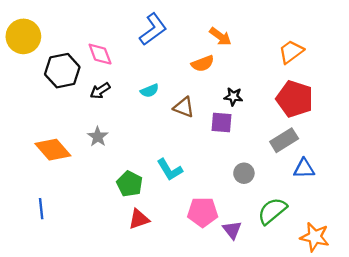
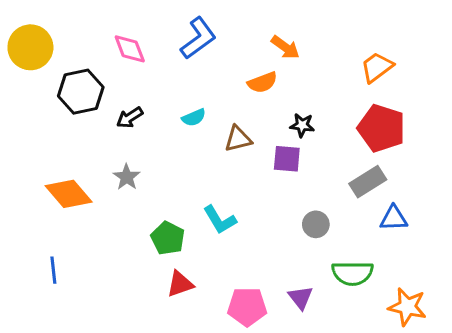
pink diamond: (100, 54) -> (130, 49), moved
brown triangle: (184, 107) -> (238, 139), turned -35
green semicircle: (272, 211) -> (352, 273), turned -140
pink pentagon: (203, 212) -> (247, 307), moved

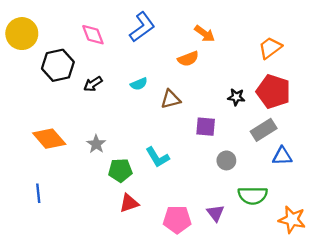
black star: (302, 125) -> (236, 97), moved
purple square: (287, 159) -> (206, 127), moved
gray star: (127, 177) -> (96, 144), moved
green pentagon: (168, 238) -> (120, 170), turned -30

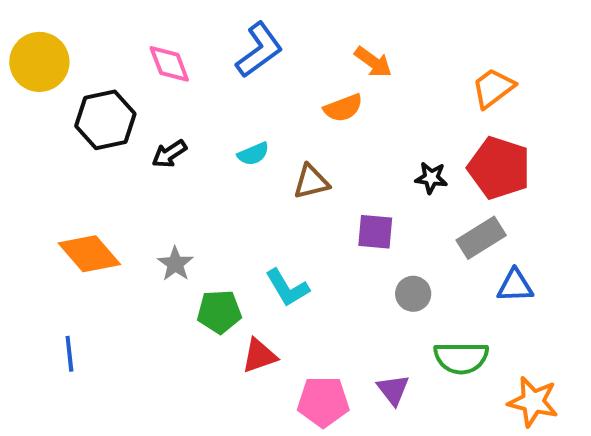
red triangle: (129, 203) -> (259, 356), moved

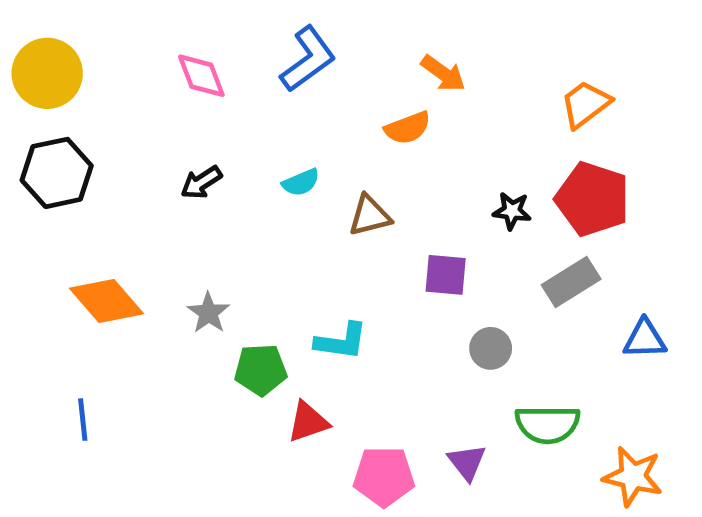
black hexagon: (105, 120) -> (57, 173), moved
blue triangle: (515, 286) -> (645, 339), moved
cyan L-shape: (287, 288) -> (341, 341), turned -51

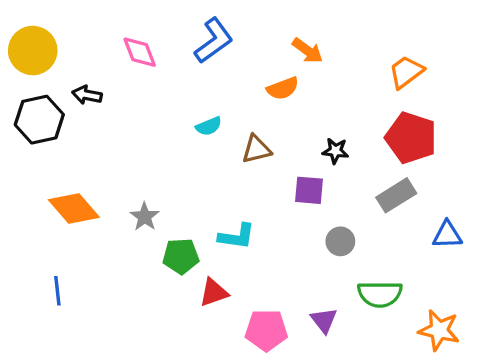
black arrow: (201, 182) -> (87, 95), moved, turned 44
black star: (512, 211) -> (335, 151), moved

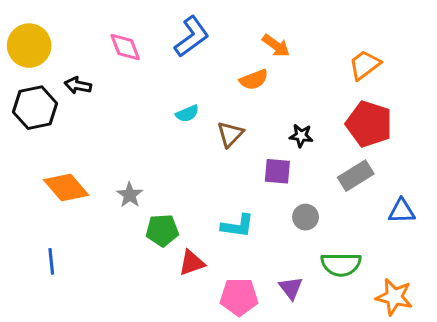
brown triangle: (256, 149) -> (230, 134), turned -32
cyan L-shape: (237, 236) -> (238, 226), moved

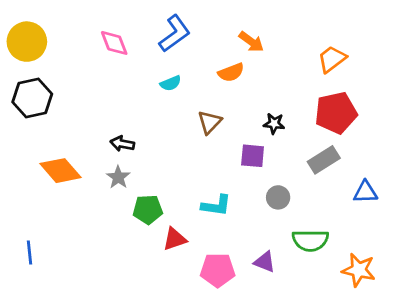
black arrow: (78, 85) -> (122, 144), moved
cyan semicircle: (187, 114) -> (171, 83), moved
red pentagon: (369, 124) -> (336, 113), turned -30
blue line: (51, 261) -> (30, 253), moved
purple triangle: (291, 288) -> (265, 262), turned -30

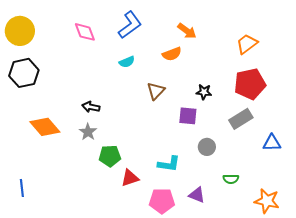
cyan L-shape: (216, 205) -> (169, 164), moved
green semicircle: (310, 240) -> (231, 179), size x0.6

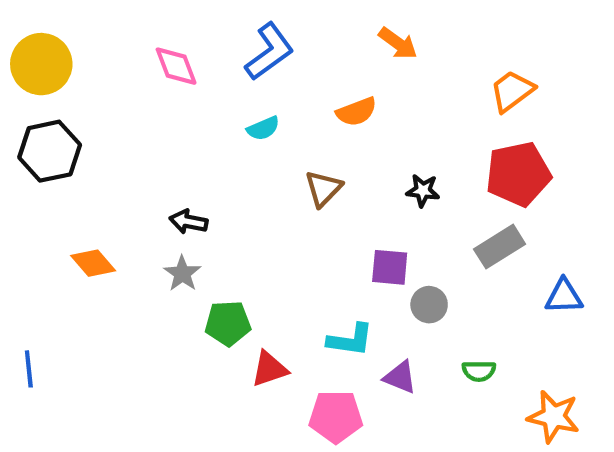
orange arrow: (187, 31) -> (398, 43), moved
purple square: (188, 116) -> (390, 267), moved
orange diamond: (45, 127) -> (93, 263), size x0.7
blue line: (22, 188) -> (29, 369), moved
purple triangle: (197, 195) -> (400, 377), moved

